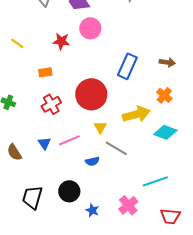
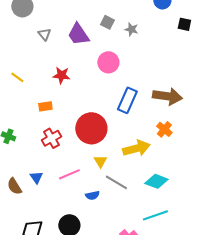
pink circle: (90, 28) -> (108, 62), moved
brown arrow: (167, 62) -> (167, 96), size x1.8
cyan diamond: (165, 132) -> (156, 181), moved
blue triangle: (44, 143) -> (36, 177), moved

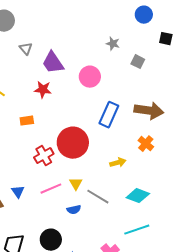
gray square: (107, 22) -> (138, 62), moved
purple trapezoid: (78, 34) -> (53, 63), moved
red cross: (51, 138) -> (44, 156), moved
yellow arrow: (136, 148) -> (118, 163), size x0.6
yellow triangle: (100, 161) -> (76, 184), moved

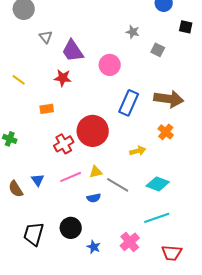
yellow triangle: (76, 184) -> (96, 172), turned 48

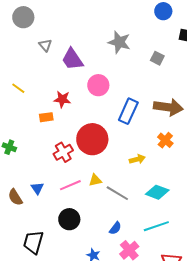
gray star: (133, 32) -> (119, 42), moved, size x1.6
pink circle: (110, 65) -> (98, 85), moved
red star: (63, 78) -> (62, 99), moved
blue semicircle: (94, 198) -> (115, 228), moved, turned -40
black circle: (71, 228) -> (69, 219), moved

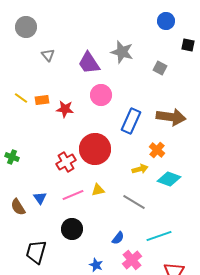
purple trapezoid: (72, 59) -> (89, 63), moved
orange rectangle: (46, 117) -> (42, 100), moved
orange cross: (165, 140) -> (157, 150), moved
cyan diamond: (157, 192) -> (169, 179), moved
gray line: (117, 193) -> (134, 202), moved

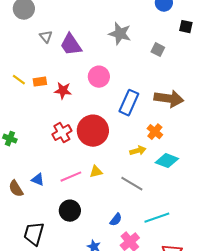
purple trapezoid: (89, 63) -> (71, 45), moved
red cross: (66, 162) -> (62, 133), moved
blue triangle: (40, 198) -> (38, 180), turned -32

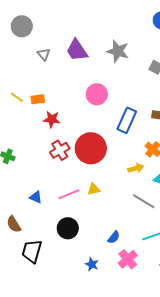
purple trapezoid: (71, 45) -> (77, 50), moved
red star: (63, 91) -> (52, 119), moved
gray line: (132, 184) -> (144, 201), moved
brown semicircle: (16, 189) -> (14, 224), moved

